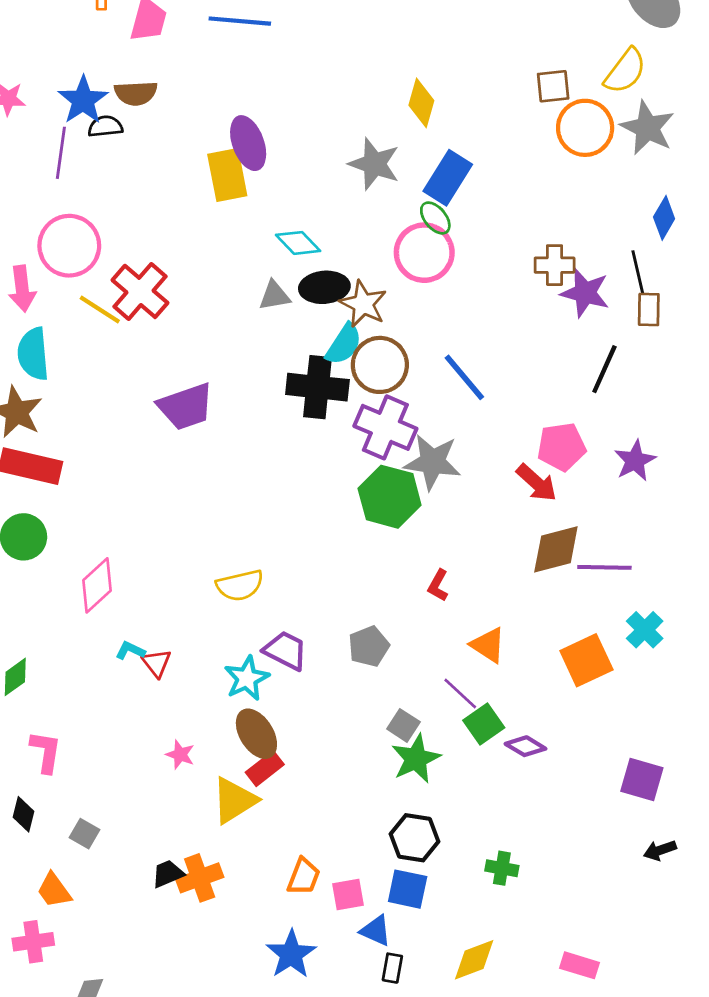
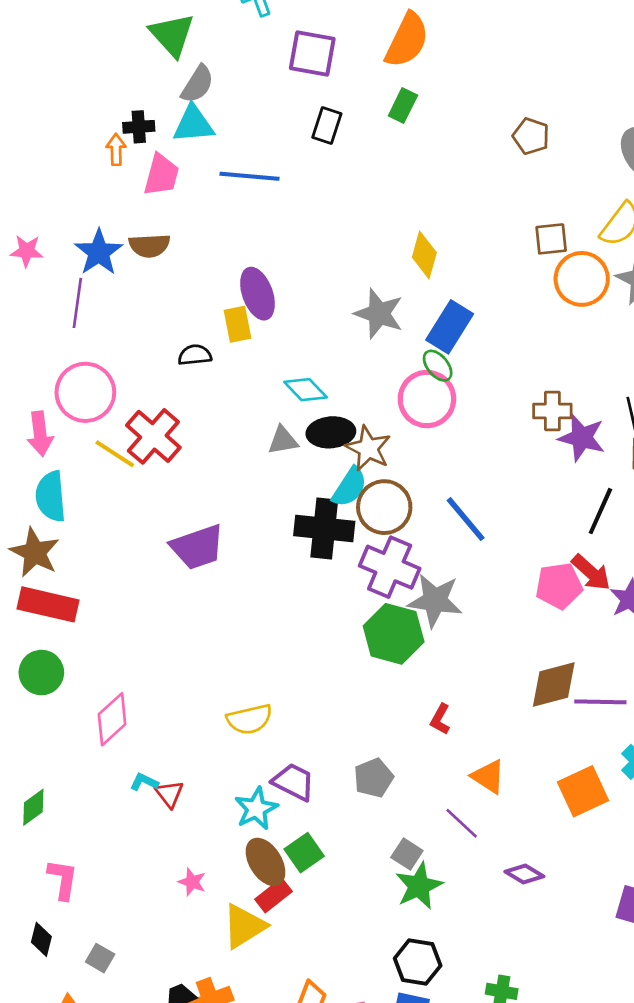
black semicircle: (105, 126) -> (195, 355), moved
yellow rectangle: (227, 175) -> (237, 324), size x0.7
red arrow: (537, 483) -> (591, 572), moved
green square: (484, 724) -> (304, 853), moved

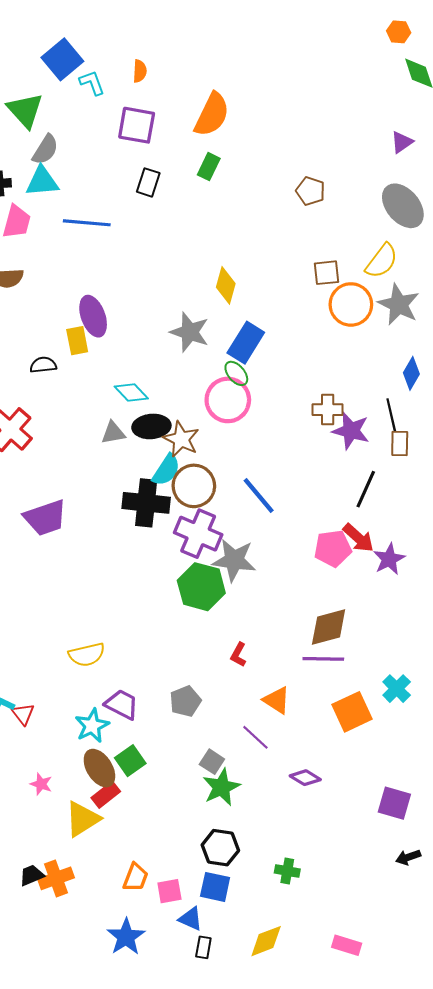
purple line: (600, 702) -> (323, 659), moved

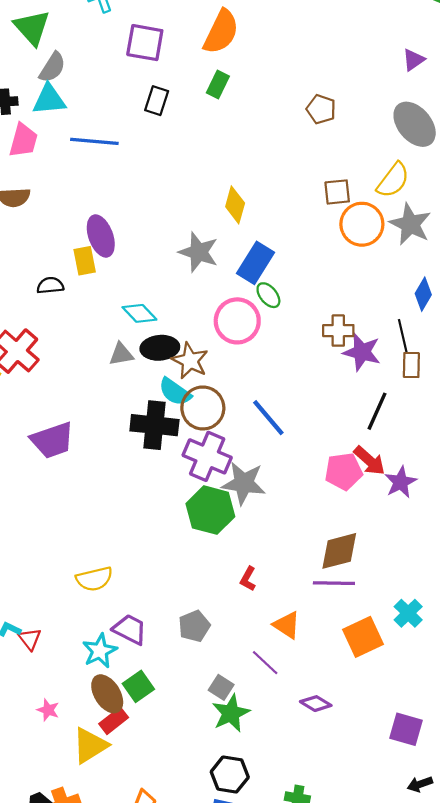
green ellipse: (236, 373) -> (268, 295), moved
cyan semicircle: (166, 470) -> (175, 392), turned 92

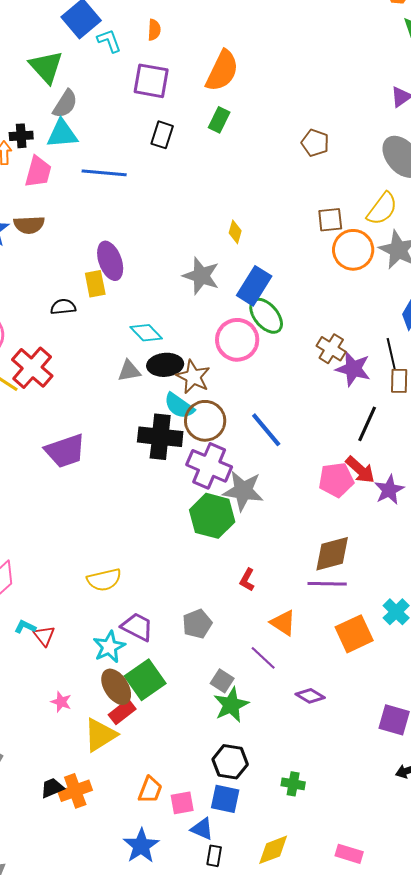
yellow diamond: (235, 205) -> (235, 232), size x0.7
green ellipse: (268, 295) -> (266, 316), size x1.5
brown cross: (338, 331) -> (331, 349), turned 32
green square: (138, 686) -> (145, 680), size x1.4

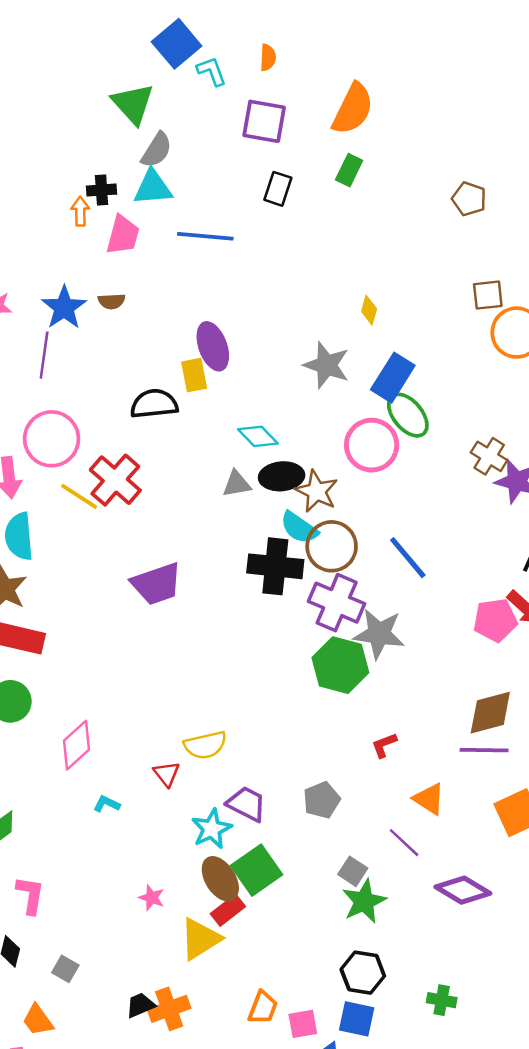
brown semicircle: (29, 225) -> (112, 301), size x0.7
black semicircle: (63, 307) -> (154, 404), size x1.5
red L-shape: (247, 580) -> (384, 745), turned 40
red triangle: (44, 636) -> (167, 774), moved
purple diamond: (310, 696) -> (463, 890), size x1.5

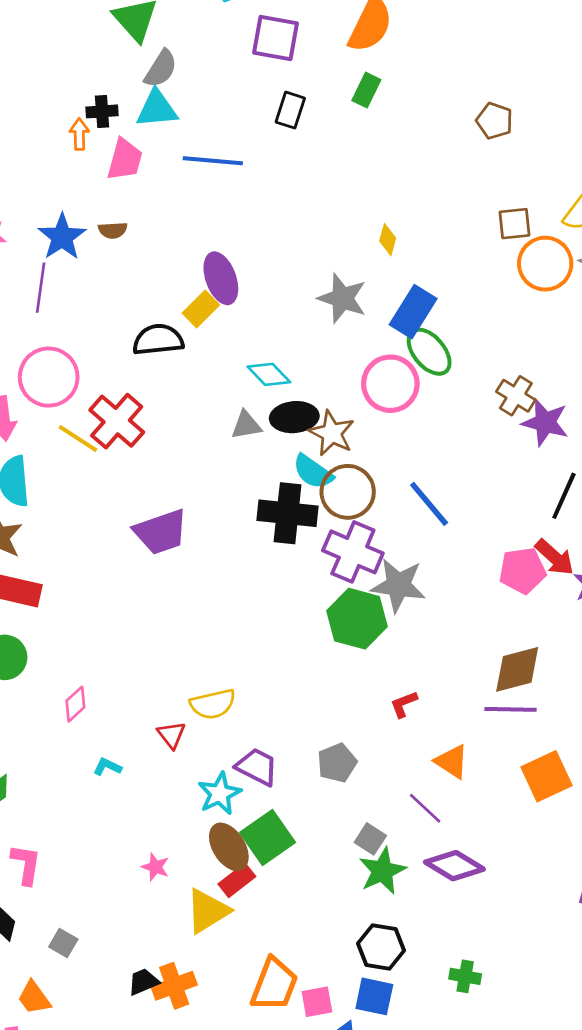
yellow rectangle: (194, 375) -> (201, 309), turned 56
pink diamond: (77, 745) -> (75, 704), size x0.7
purple diamond: (463, 890) -> (454, 866), moved
orange trapezoid: (263, 1008) -> (274, 984), size x1.5

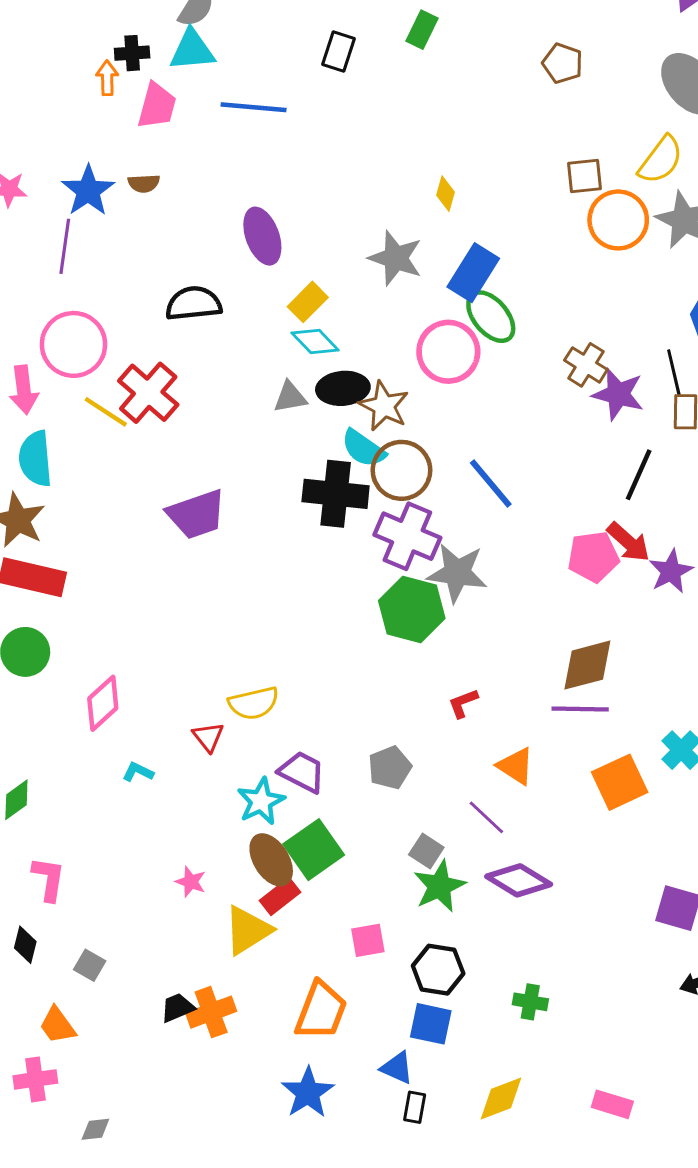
yellow rectangle: (201, 309) -> (308, 302), moved
pink diamond: (75, 704) -> (103, 703), size x1.4
pink square: (317, 1002) -> (368, 940), moved

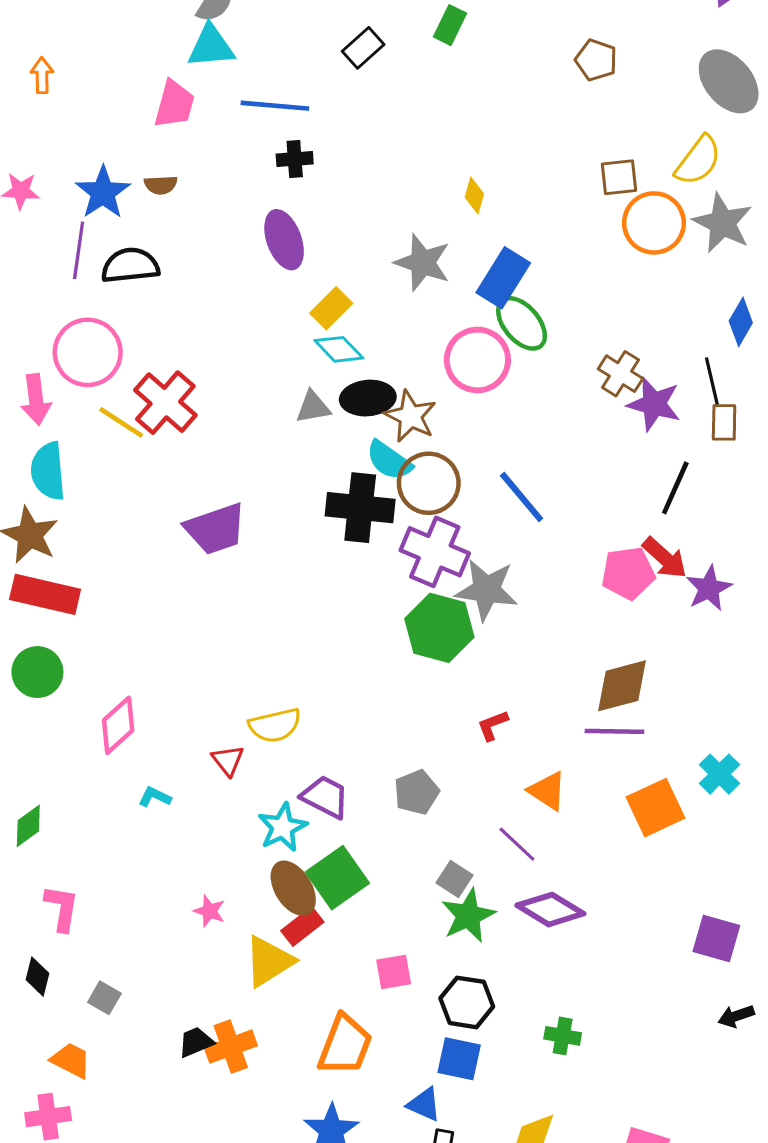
black rectangle: (339, 52) -> (363, 48), turned 30
black cross: (132, 53) -> (295, 159), moved
orange arrow: (107, 78) -> (42, 75), moved
black semicircle: (194, 303) -> (130, 266), moved
orange trapezoid: (57, 1025) -> (71, 1060), turned 153

